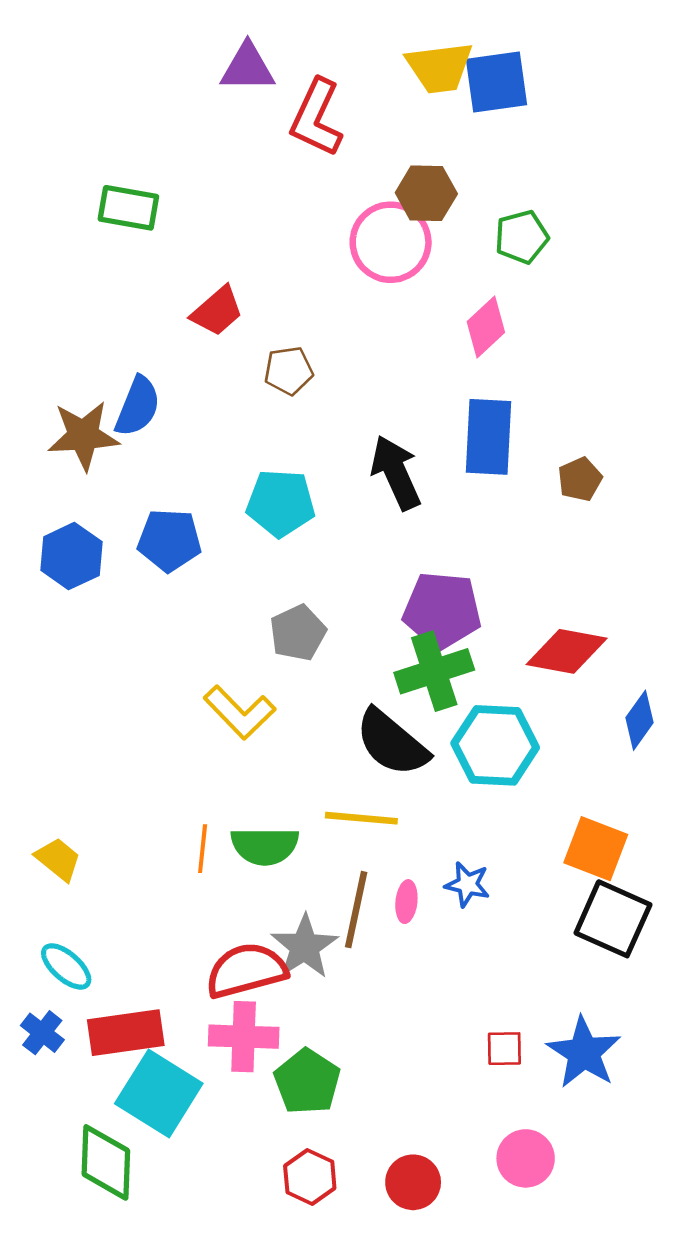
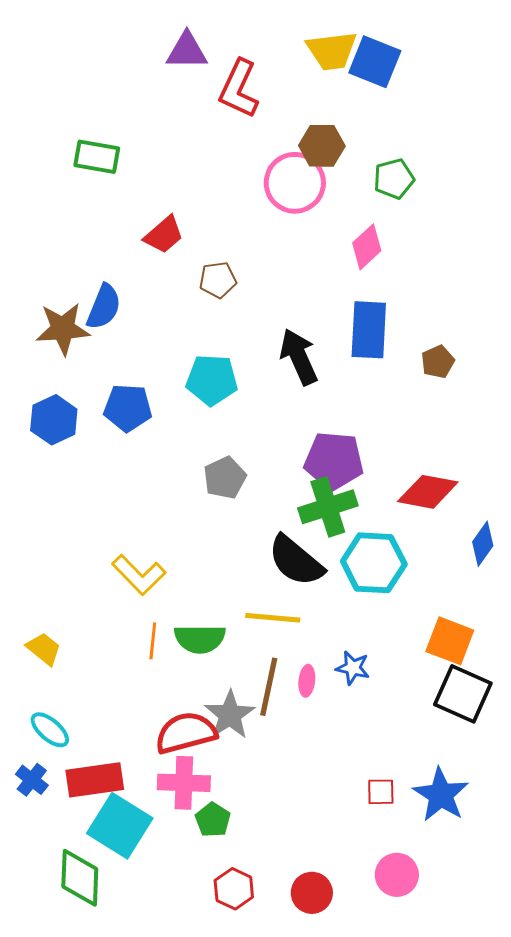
blue square: (496, 82) -> (375, 62), turned 30
yellow L-shape: (240, 712) -> (139, 575), moved
green pentagon: (307, 1082) -> (213, 820), moved, size x0.7

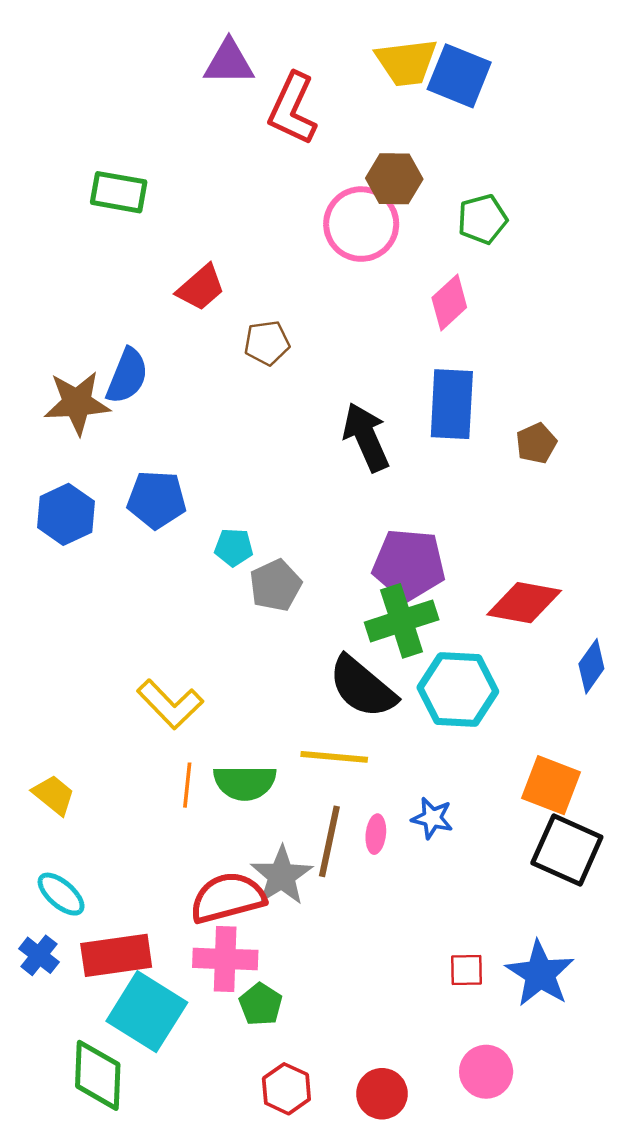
cyan pentagon: (212, 380) -> (234, 547), moved, size x0.6

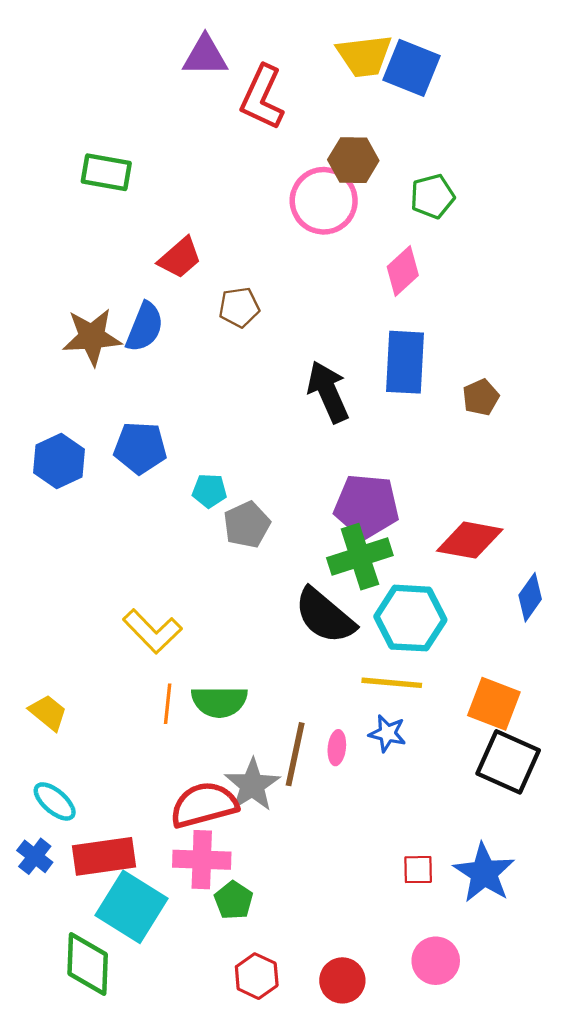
blue semicircle: (127, 376) -> (145, 327), moved
brown star: (77, 403) -> (92, 337), moved
yellow line: (334, 757) -> (392, 683), moved

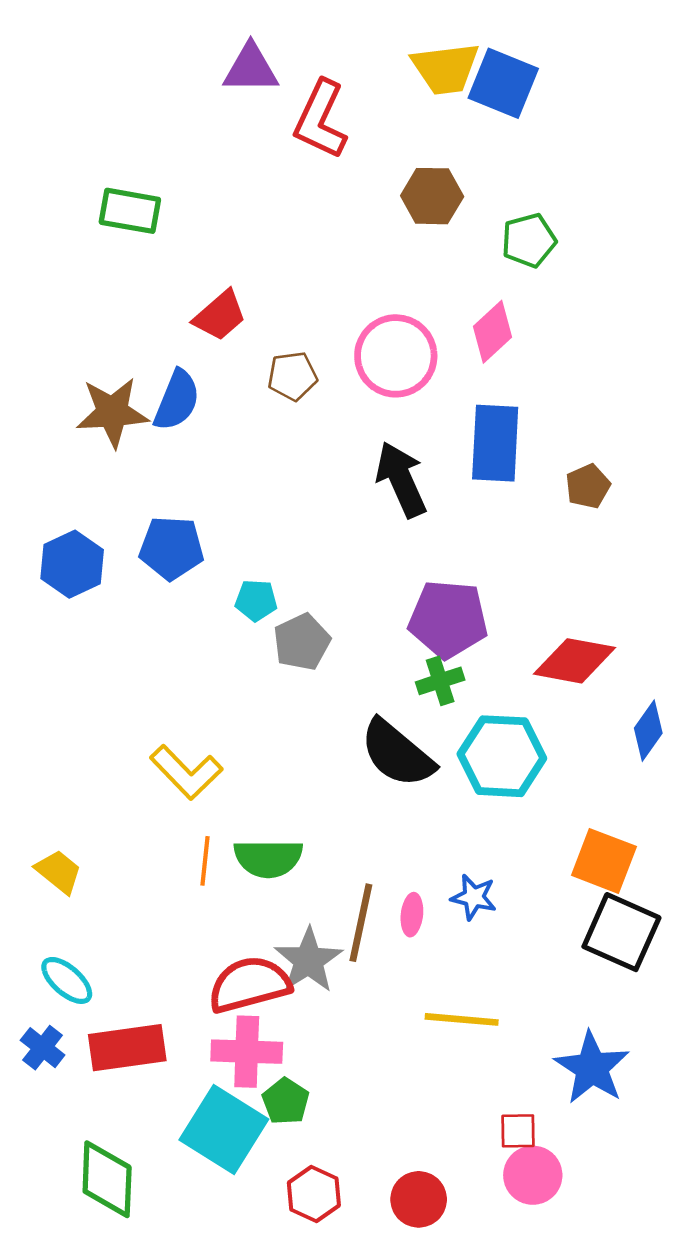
pink circle: (324, 201) -> (396, 356), moved
green cross: (360, 557) -> (440, 681), size x0.6
yellow line: (392, 683) -> (462, 1019), moved
red square: (418, 870) -> (518, 1131), moved
cyan square: (131, 907) -> (224, 1130), moved

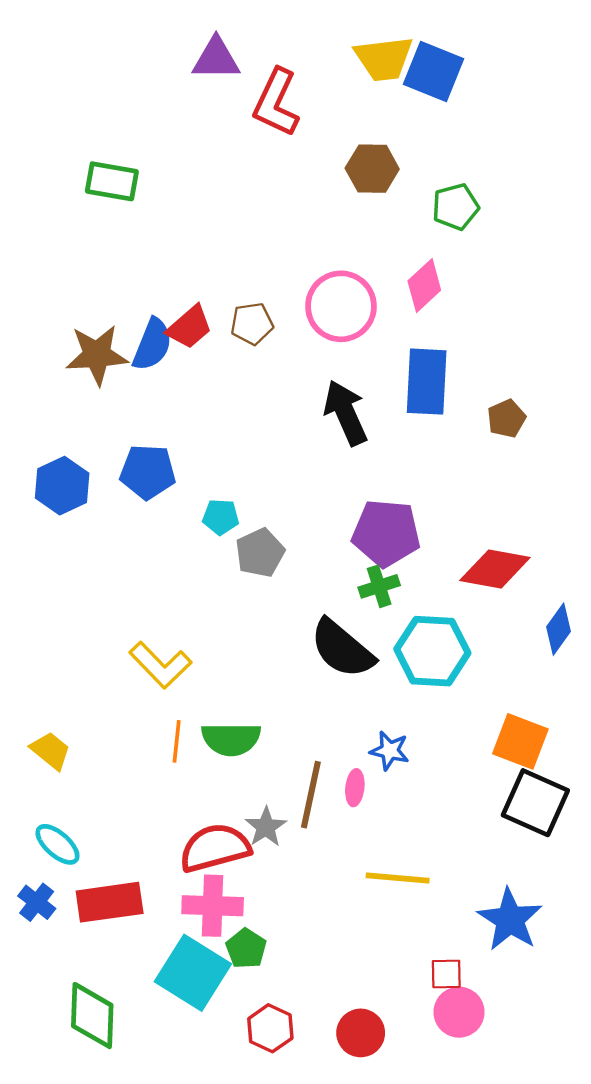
red trapezoid: (220, 316) -> (189, 327), moved
blue star: (474, 897) -> (390, 751), moved
gray star: (308, 960) -> (266, 827), size x0.7

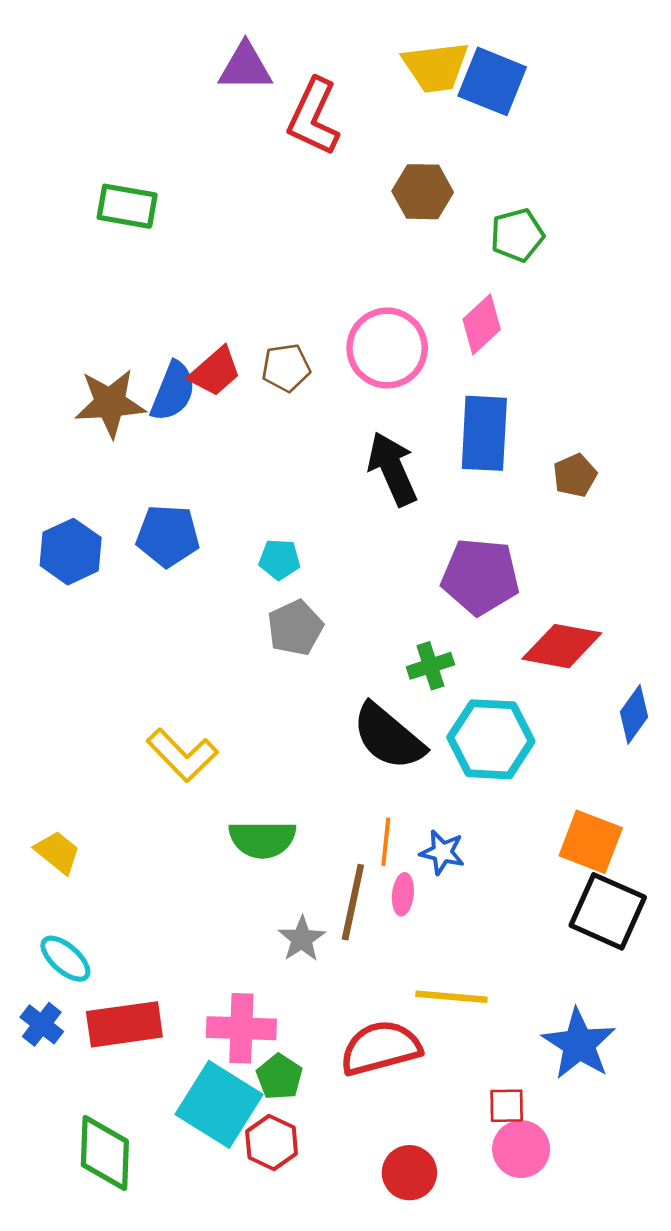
cyan pentagon: (221, 517) -> (279, 559), moved
purple pentagon: (386, 533) -> (480, 576), moved
orange line: (177, 741) -> (386, 842), moved
red semicircle: (215, 848) -> (381, 1048), moved
red hexagon: (270, 1028) -> (272, 1142), moved

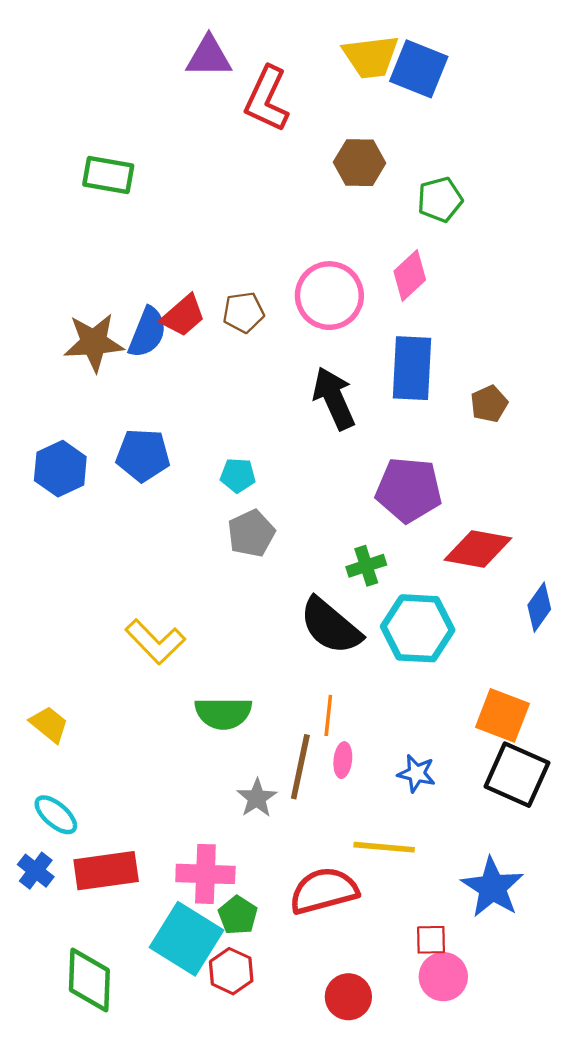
blue star: (442, 852) -> (416, 773), moved

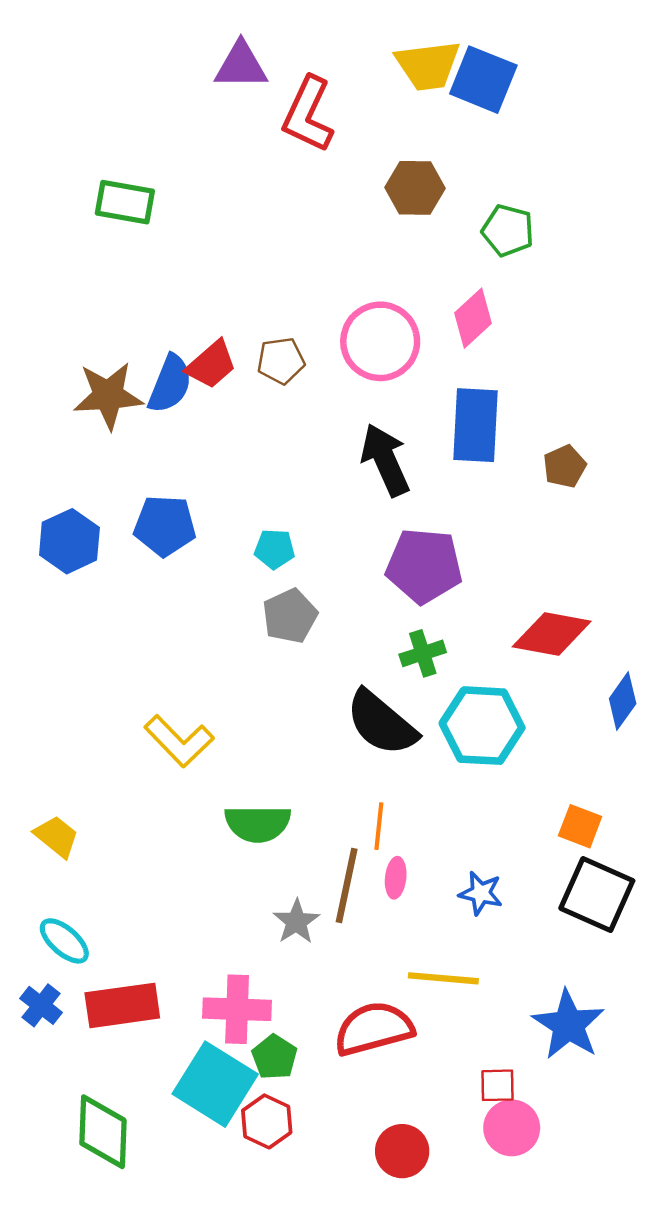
green pentagon: (440, 200) -> (508, 230), turned 30
purple pentagon: (409, 490) -> (424, 566), moved
orange square: (502, 715) -> (580, 826), size x0.7

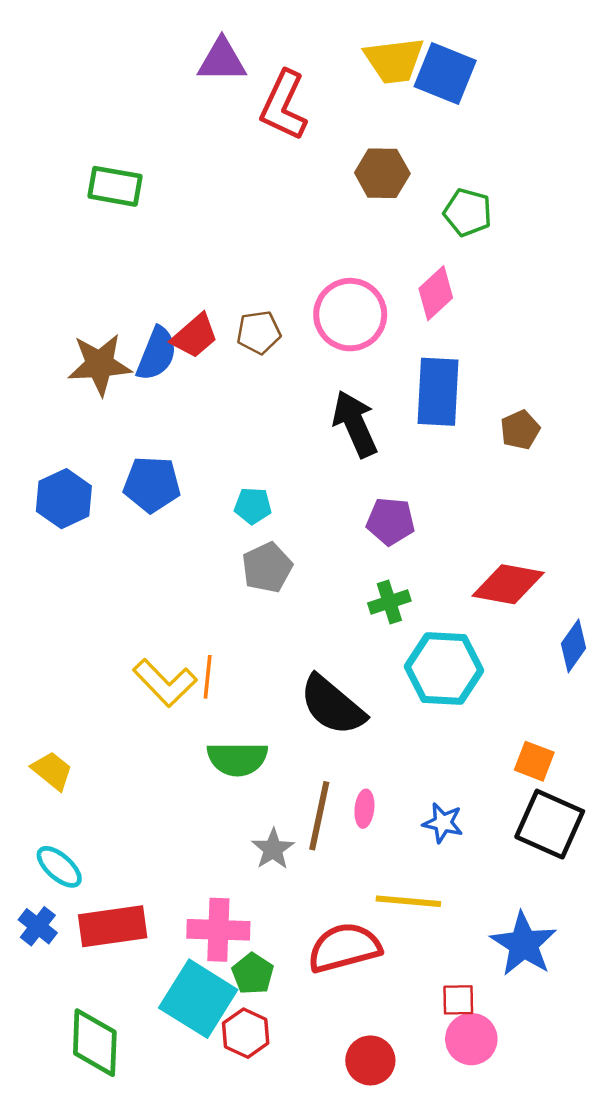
purple pentagon: (424, 566) -> (391, 521), size x0.7
black semicircle: (381, 723) -> (332, 705), moved
orange line: (379, 826) -> (208, 677), moved

